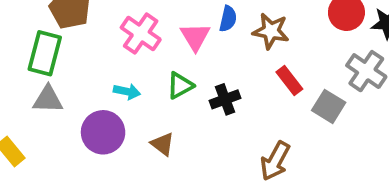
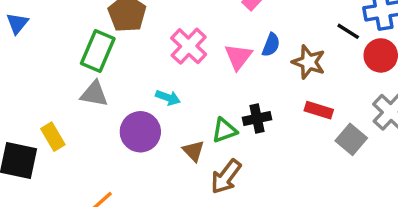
red rectangle: (289, 81) -> (319, 110), turned -44
green triangle: (180, 85) -> (224, 130), moved
brown arrow: (275, 161) -> (226, 177), moved

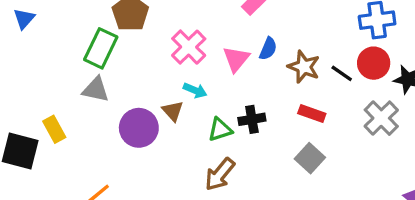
black line: (348, 31) -> (342, 73), moved
cyan arrow: (168, 98) -> (195, 90), moved
gray square: (351, 139) -> (310, 158), moved
brown triangle: (193, 151) -> (173, 111), moved

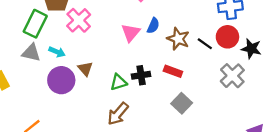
pink cross: (189, 47) -> (79, 20), moved
cyan arrow: (195, 90) -> (57, 52), moved
red rectangle: (312, 114) -> (173, 71), moved

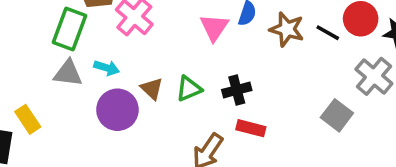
red rectangle: (173, 71) -> (251, 128), moved
green triangle: (118, 82) -> (189, 89), moved
gray square: (182, 103) -> (337, 115), moved

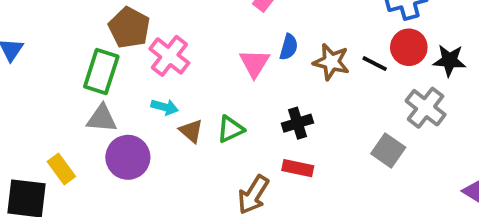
cyan arrow: (107, 68) -> (165, 107), moved
black cross: (237, 90) -> (297, 123), moved
purple circle: (117, 110) -> (128, 157), moved

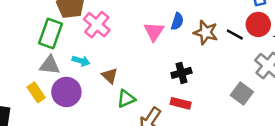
cyan arrow: (165, 107) -> (81, 61), moved
green triangle: (230, 129) -> (126, 99), moved
yellow rectangle: (61, 169) -> (36, 92), moved

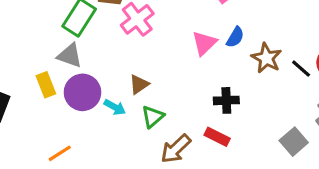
cyan arrow: (81, 61) -> (115, 107), moved
brown triangle: (110, 76) -> (139, 84), turned 30
green triangle: (126, 99) -> (153, 117), turned -30

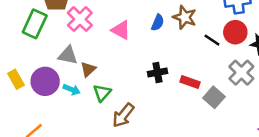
pink triangle: (204, 43) -> (121, 30), moved, turned -40
gray triangle: (70, 56) -> (68, 55), moved
brown star: (266, 58) -> (185, 17), moved
red rectangle: (217, 137) -> (190, 82), moved

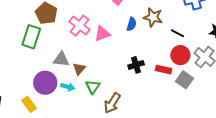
pink cross: (80, 19) -> (79, 26), moved
pink triangle: (121, 30) -> (102, 34), turned -42
red circle: (235, 32) -> (180, 55), moved
yellow rectangle: (16, 79) -> (29, 104), moved

